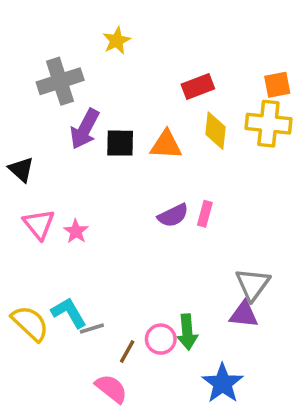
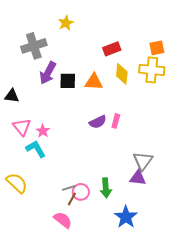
black triangle: (21, 170) -> (12, 96), turned -35
cyan L-shape: (69, 313) -> (36, 149), moved
gray line: (92, 328) -> (69, 188), moved
pink circle: (161, 339) -> (81, 192), moved

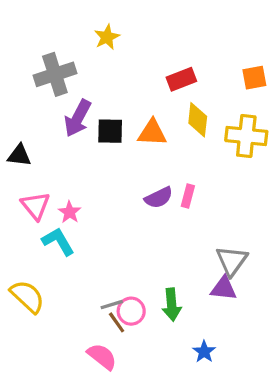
yellow cross: (152, 70) -> (246, 136), moved
brown line: (72, 199) -> (117, 322), turned -64
blue star: (126, 217) -> (204, 352), size x0.6

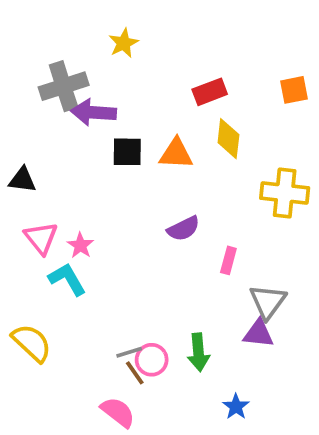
purple arrow: (78, 118) -> (94, 112), moved, turned 66
yellow cross: (246, 136) -> (285, 193), moved
pink rectangle: (188, 196) -> (228, 260), moved

